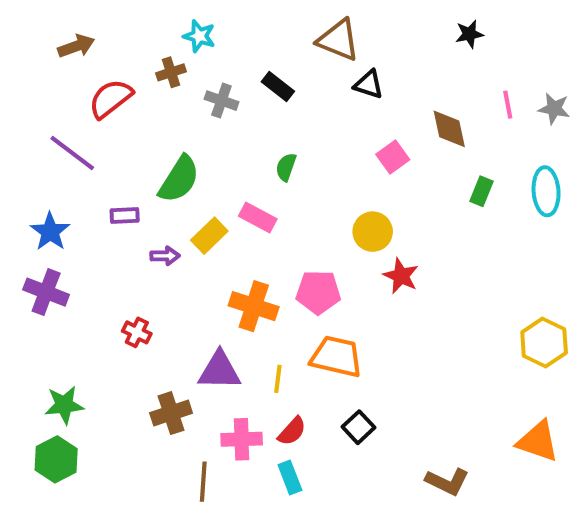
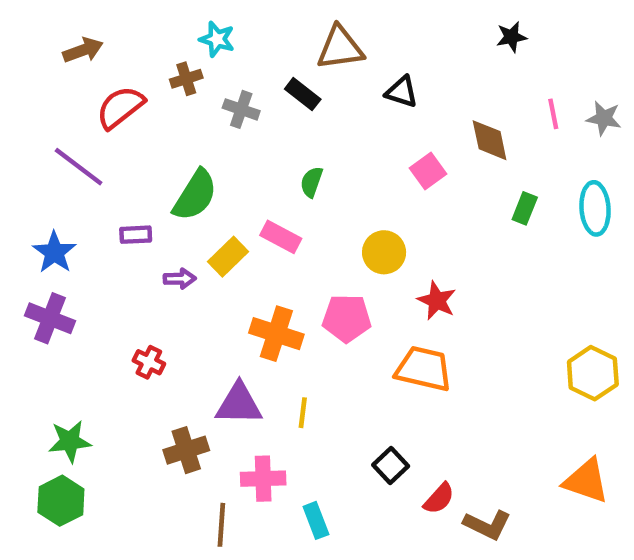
brown triangle: (338, 40) -> (340, 48), moved, turned -30
yellow circle: (373, 232) -> (384, 252), moved
orange trapezoid: (336, 357) -> (424, 369), moved
red semicircle: (292, 431) -> (439, 498), moved

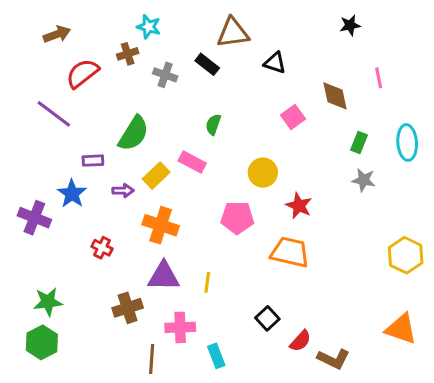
gray star: (604, 118) -> (364, 180), moved
blue star: (54, 252) -> (72, 194), moved
orange cross: (276, 334) -> (161, 225), moved

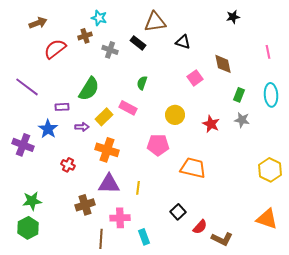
pink line: (379, 78) -> (268, 52), moved
purple line: (54, 114) -> (27, 87), moved
red star: (299, 206) -> (211, 124), moved

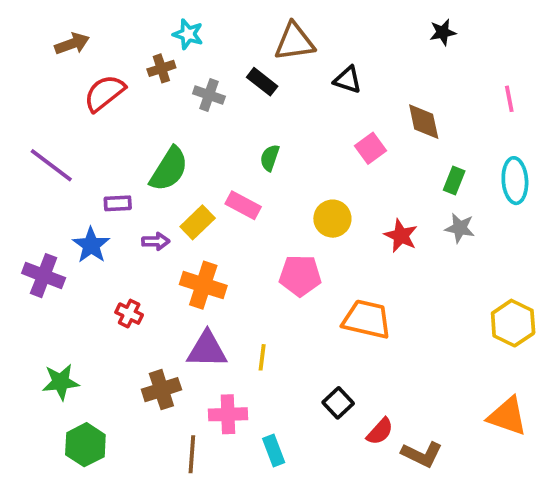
green hexagon: (28, 228) -> (85, 445), moved

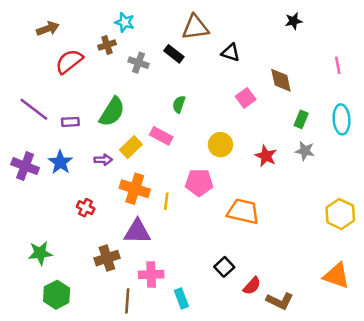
purple rectangle: (118, 203) -> (70, 122), moved
purple cross: (44, 276) -> (25, 166), moved
yellow line: (262, 357) -> (166, 201), moved

